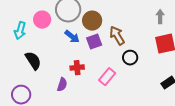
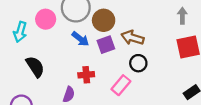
brown arrow: (117, 36) -> (133, 38), turned -42
black circle: (130, 58) -> (138, 63), moved

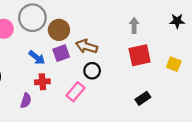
blue arrow: (80, 39) -> (37, 57), moved

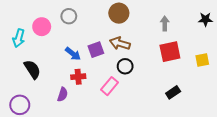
gray circle: (32, 18) -> (69, 16), size x0.6
brown circle: (59, 30) -> (119, 13), moved
yellow square: (174, 64) -> (202, 60), turned -32

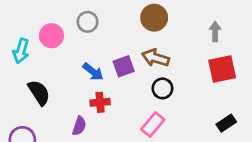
pink rectangle: (109, 86) -> (153, 125), moved

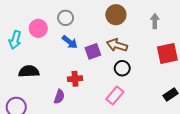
gray arrow: (215, 32) -> (155, 21), moved
blue arrow: (93, 72) -> (70, 42), moved
black semicircle: (39, 93) -> (29, 71), turned -60

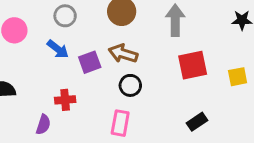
gray circle: (66, 18) -> (65, 16), moved
gray arrow: (155, 21) -> (175, 20), size x1.5
pink rectangle: (115, 96) -> (120, 123), turned -30

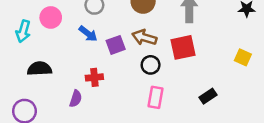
red square: (193, 65) -> (183, 47), moved
yellow square: (238, 77) -> (243, 57), turned 35
pink rectangle: (120, 123) -> (156, 97), moved

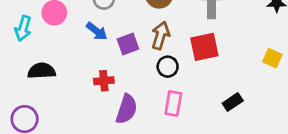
brown arrow: (144, 37) -> (161, 35), turned 90
purple semicircle: (76, 99) -> (127, 109), moved, size x1.5

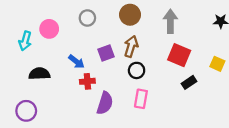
blue arrow: (97, 31) -> (76, 62), moved
red square: (204, 47) -> (179, 55), moved, turned 35
black rectangle: (233, 102) -> (189, 82), moved

